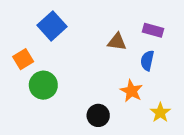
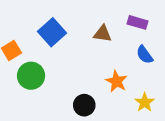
blue square: (52, 26) -> (52, 32), moved
blue semicircle: (147, 61) -> (145, 55), moved, turned -48

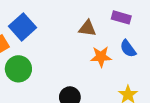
blue square: (52, 32) -> (23, 27), moved
orange star: (117, 81) -> (101, 57), moved, turned -30

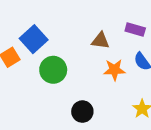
green circle: (18, 69) -> (53, 70), moved

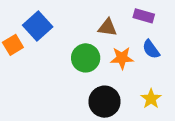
green circle: (53, 70) -> (86, 58), moved
black circle: (82, 112) -> (105, 102), moved, size x1.4

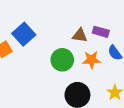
purple rectangle: (144, 16) -> (101, 32), moved

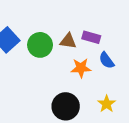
green circle: (62, 60) -> (40, 45), moved

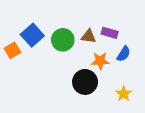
blue semicircle: (107, 60) -> (124, 54), turned -112
black circle: (66, 106) -> (85, 82), moved

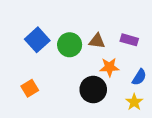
purple rectangle: (110, 33) -> (129, 40), moved
orange square: (12, 50) -> (30, 88), moved
blue semicircle: (124, 54) -> (139, 77), moved

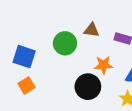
blue square: (37, 40) -> (24, 57), moved, turned -30
brown triangle: (97, 41) -> (91, 30), moved

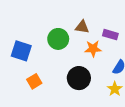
orange star: (104, 65) -> (93, 49), moved
orange square: (26, 85) -> (34, 81), moved

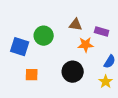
green circle: (58, 39) -> (44, 36), moved
orange square: (34, 81) -> (32, 75), turned 32

